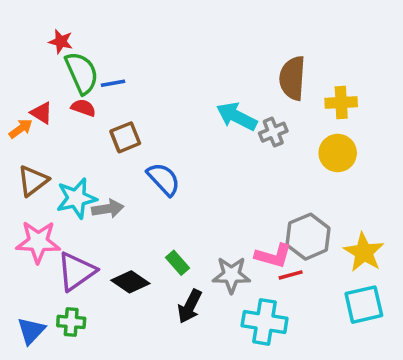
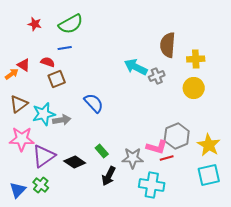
green semicircle: (82, 73) -> (71, 24), moved, turned 85
brown square: (125, 137) -> (57, 79), moved
green cross: (71, 322) -> (41, 185), turned 35

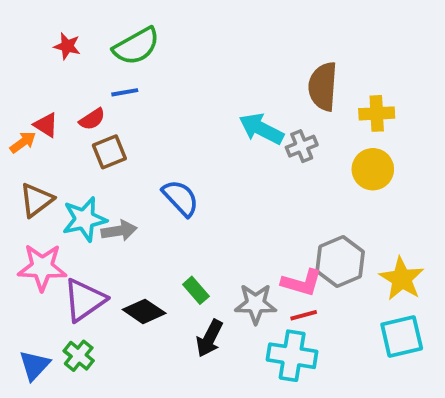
red semicircle: (48, 62) -> (92, 119), turned 128
red line: (167, 158) -> (304, 315), moved

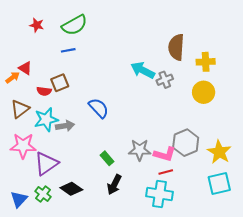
red semicircle: (92, 119) -> (44, 91), moved, turned 40
gray star: (256, 304) -> (140, 150), moved
black diamond: (144, 311) -> (71, 189), moved

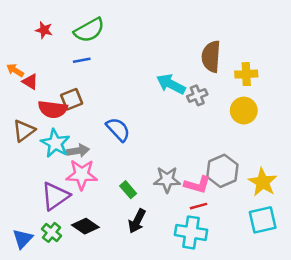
orange arrow: (13, 78) -> (15, 70), moved, turned -112
red semicircle: (44, 91) -> (53, 109), size x1.6
cyan star: (46, 120) -> (55, 143), turned -30
pink star: (23, 146) -> (82, 175), moved

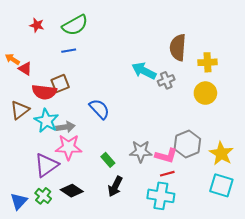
cyan square: (263, 220) -> (221, 185), turned 30

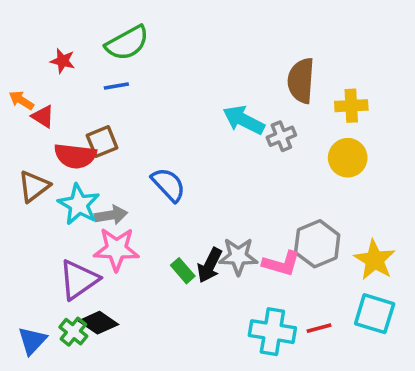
red star: (37, 25) -> (63, 61), moved
red line: (167, 174) -> (319, 328), moved
black arrow: (115, 186) -> (210, 265), moved
black diamond: (72, 191) -> (98, 323), moved

